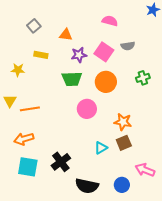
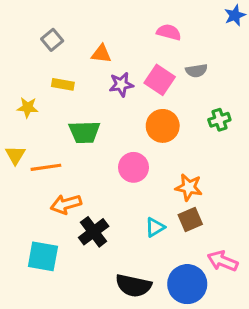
green trapezoid: (72, 79) -> (84, 132), moved
orange arrow: (24, 139) -> (66, 204), moved
black cross: (61, 162) -> (94, 232), moved
blue circle: (122, 185) -> (187, 284), size x1.6

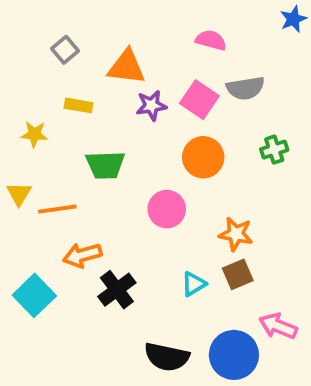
orange triangle: (101, 54) -> (126, 67), size x1.5
gray semicircle: (196, 71) -> (245, 88), size x1.4
cyan square: (43, 256) -> (34, 295), moved, turned 36

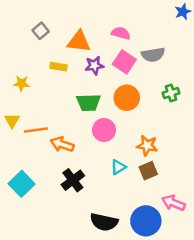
pink semicircle: (211, 40) -> (121, 33), moved
yellow rectangle: (78, 105) -> (59, 67), moved
green trapezoid: (105, 165) -> (88, 103), moved
orange arrow: (82, 255) -> (62, 144), moved, turned 35
cyan triangle: (194, 284) -> (118, 167), moved

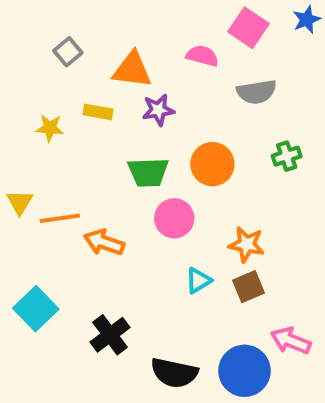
pink square: (124, 62) -> (249, 28), moved
yellow star: (22, 83) -> (50, 128), moved
black cross: (73, 180) -> (110, 335), moved

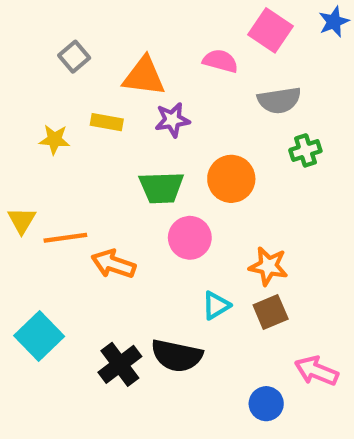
green cross: (287, 156) -> (305, 150), moved
blue circle: (244, 371) -> (266, 404), size x0.6
black semicircle: (174, 373) -> (177, 356), moved

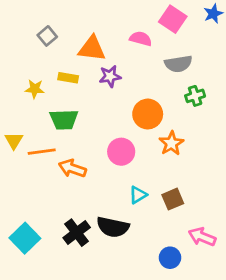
green trapezoid: (161, 188) -> (64, 120), moved
orange star: (268, 266) -> (171, 143), moved, turned 30
cyan square: (39, 336) -> (25, 238), moved

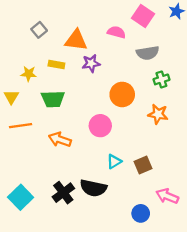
yellow triangle: (14, 141) -> (11, 97), moved
orange star: (171, 143) -> (158, 114), moved, turned -30
orange line: (42, 152) -> (21, 126), moved

